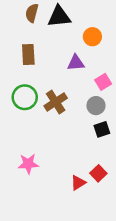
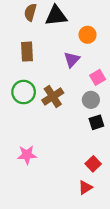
purple triangle: (76, 63) -> (72, 59), turned -42
red triangle: (78, 183) -> (85, 187), moved

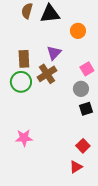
brown rectangle: (27, 52) -> (24, 59), moved
purple triangle: (72, 59) -> (54, 53), moved
brown cross: (53, 96) -> (47, 74), moved

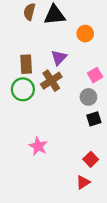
pink star: (24, 138) -> (38, 146), moved, turned 30

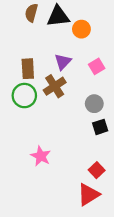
orange circle: (85, 34) -> (81, 29), moved
pink square: (95, 75) -> (97, 66), moved
red triangle: (83, 182) -> (88, 195), size x1.5

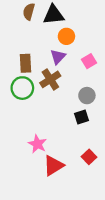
orange circle: (81, 29) -> (66, 36), moved
black square: (100, 127) -> (82, 117), moved
red triangle: (88, 195) -> (54, 165), moved

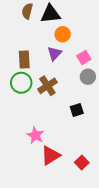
brown cross: (50, 79) -> (47, 86), moved
gray circle: (87, 96) -> (88, 77), moved
red square: (89, 157) -> (82, 163), moved

